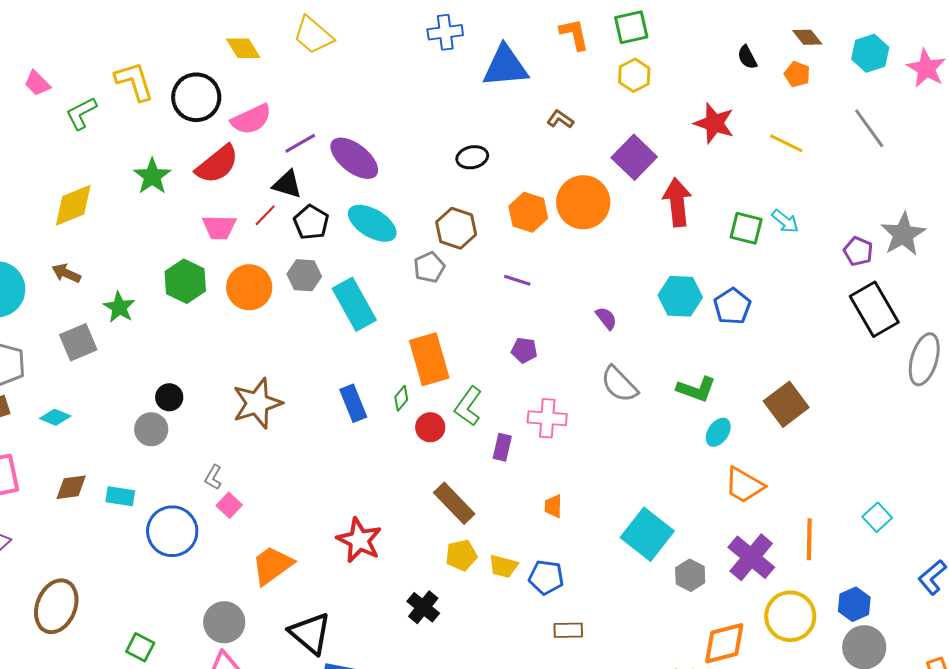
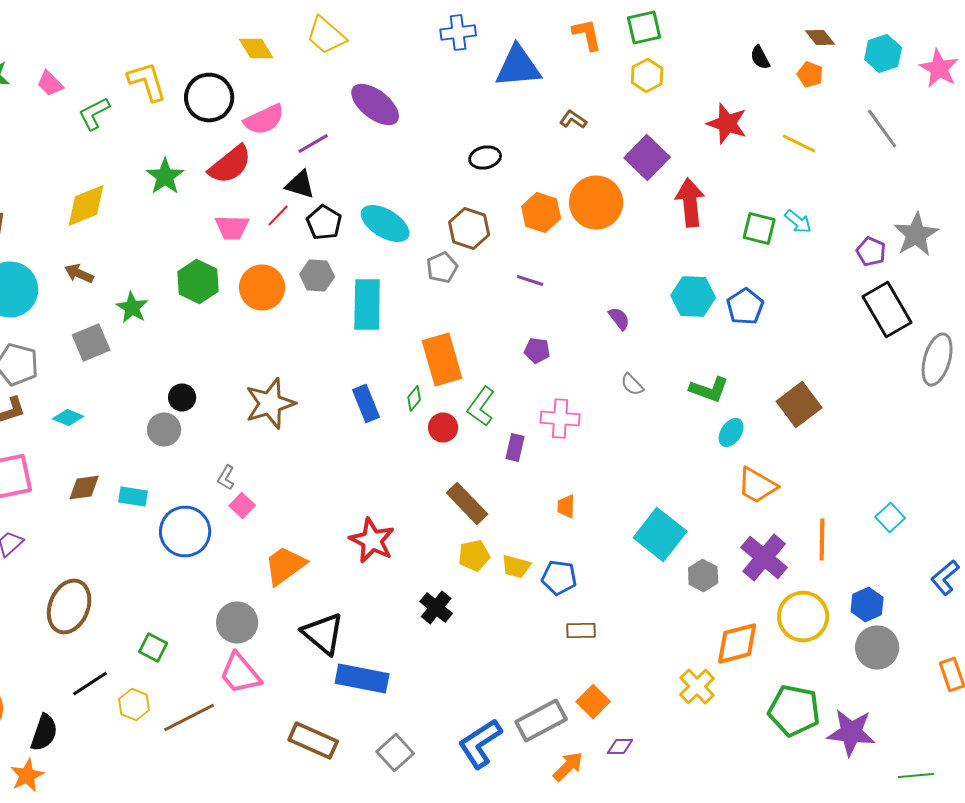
purple ellipse: (354, 158) -> (375, 104), moved
cyan rectangle: (354, 304) -> (367, 304), turned 30
gray semicircle: (619, 384) -> (632, 384), size x0.6

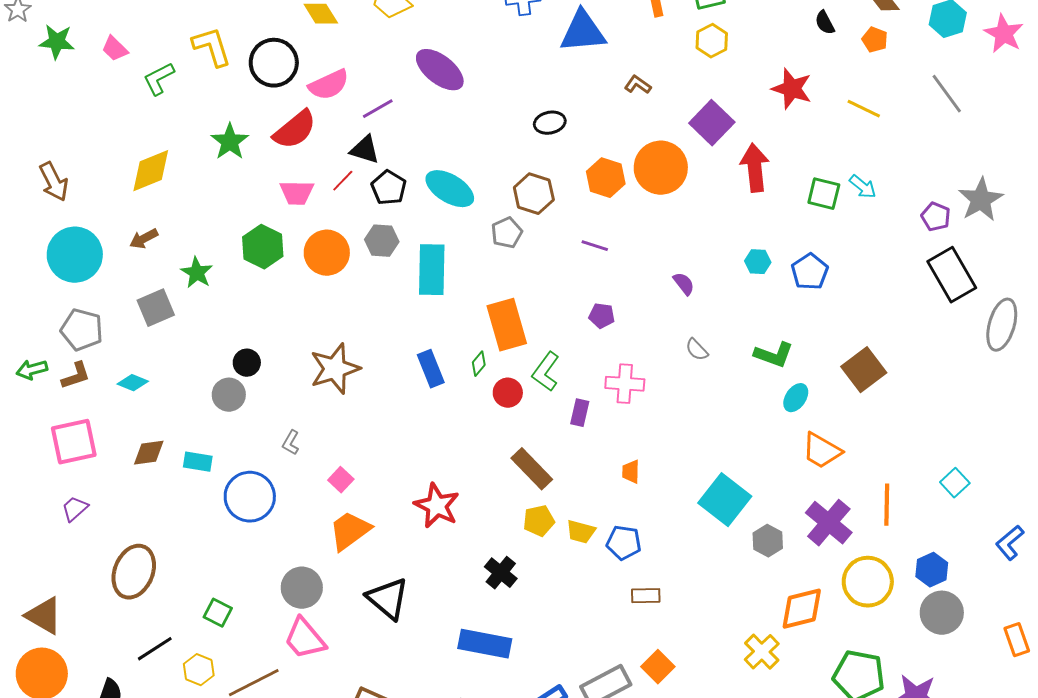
brown arrow: (79, 274) -> (144, 239), turned -52
cyan hexagon: (693, 296) -> (758, 262), size x0.6
pink square: (242, 506) -> (341, 480), moved
blue rectangle: (362, 678) -> (485, 644), moved

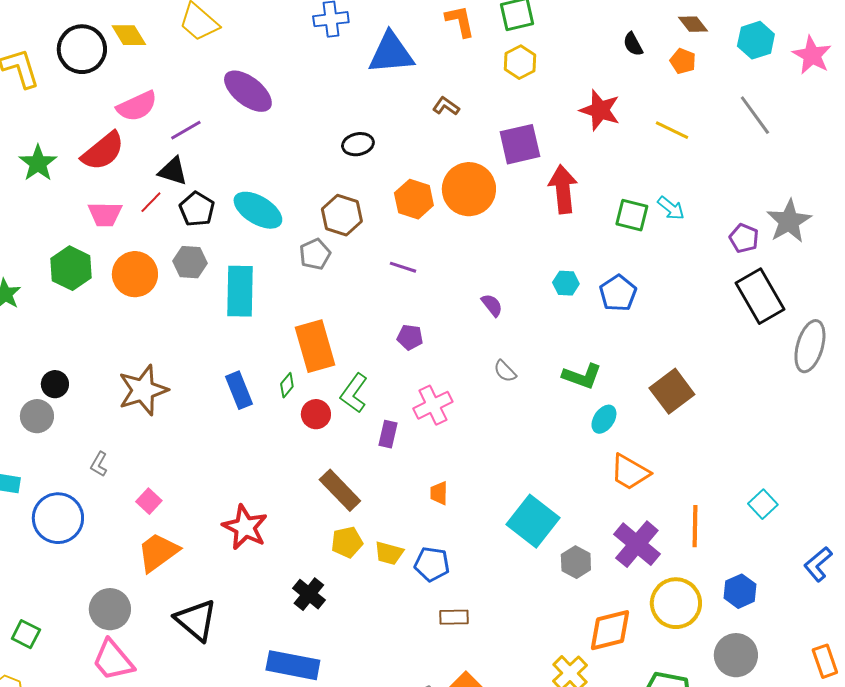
black circle: (274, 63) -> (82, 49), moved
purple square: (712, 123) -> (520, 144), turned 33
pink cross: (625, 384) -> (433, 405), turned -30
gray circle: (942, 613) -> (736, 655), moved

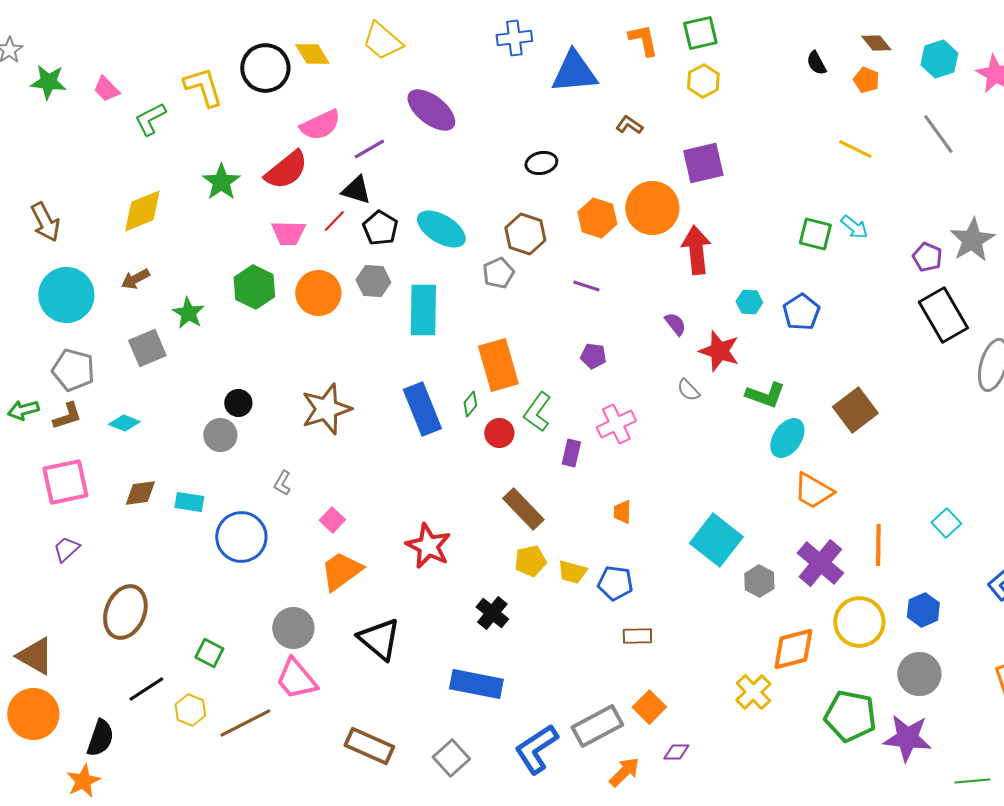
red star: (600, 110) -> (719, 351), moved
red arrow: (563, 189) -> (696, 250), moved
blue rectangle: (239, 390) -> (422, 409), size x1.4
cyan ellipse: (604, 419) -> (787, 438), size x1.4

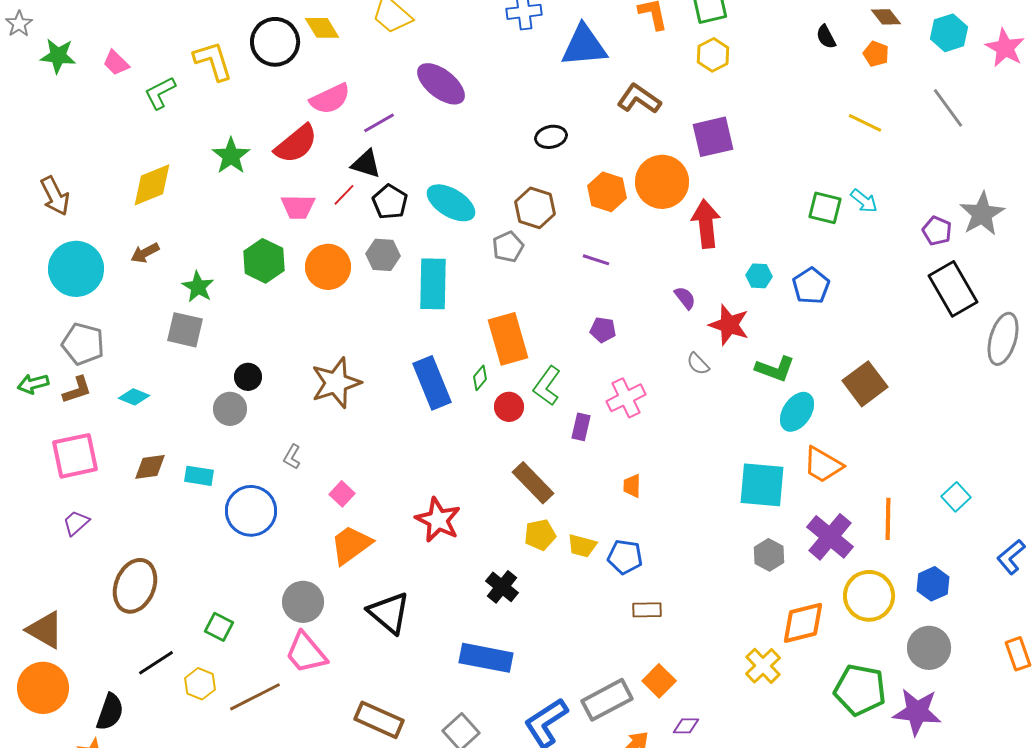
brown L-shape: (629, 125) -> (639, 99), size x1.6
gray square: (147, 348) -> (185, 330), moved, turned 36
cyan square: (716, 540) -> (762, 485), moved, turned -33

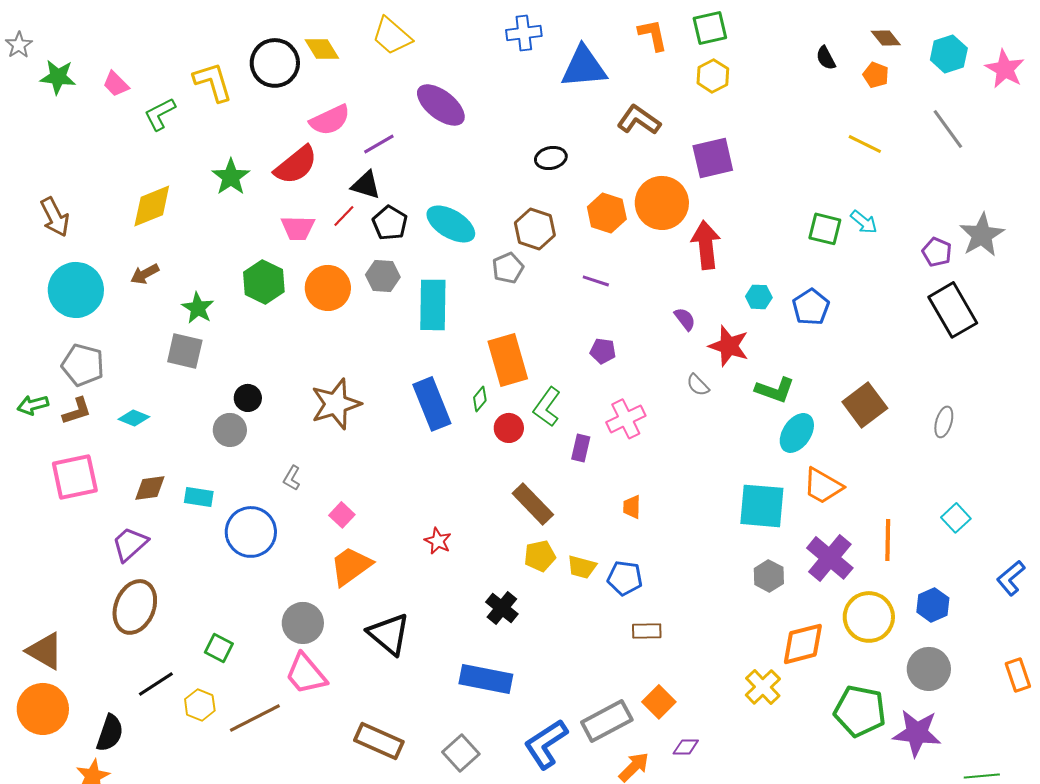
gray ellipse: (1003, 339) -> (944, 422), moved, size x0.6
red star: (438, 520) -> (438, 541), size x0.6
purple trapezoid: (76, 523) -> (130, 544), moved, size x1.4

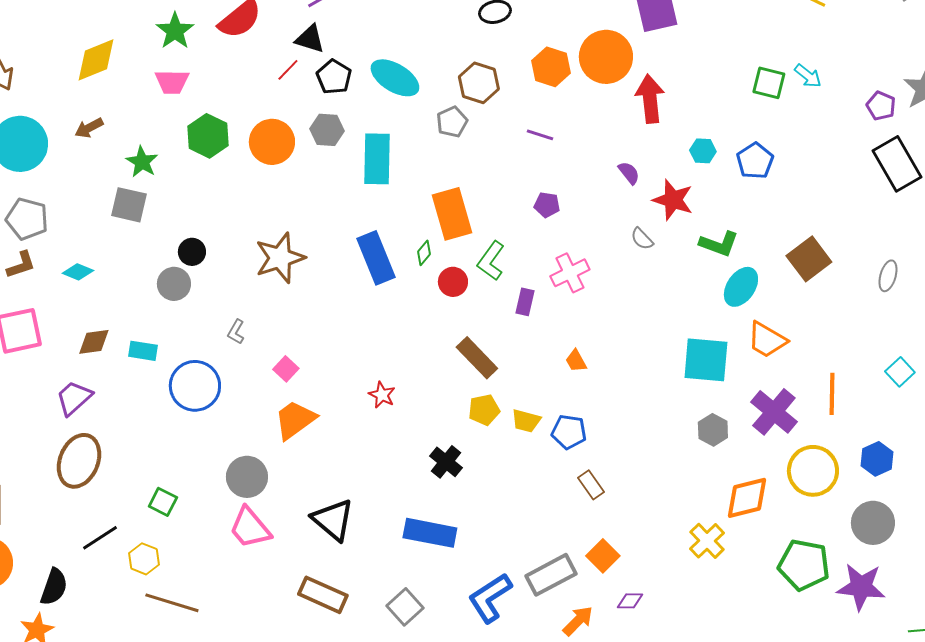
pink trapezoid: (298, 228) -> (172, 82), moved
orange trapezoid: (632, 507) -> (576, 361), turned -30
brown rectangle: (647, 631) -> (591, 485), turned 56
black triangle: (389, 634) -> (333, 520), moved
brown line: (255, 718) -> (172, 603), moved, turned 44

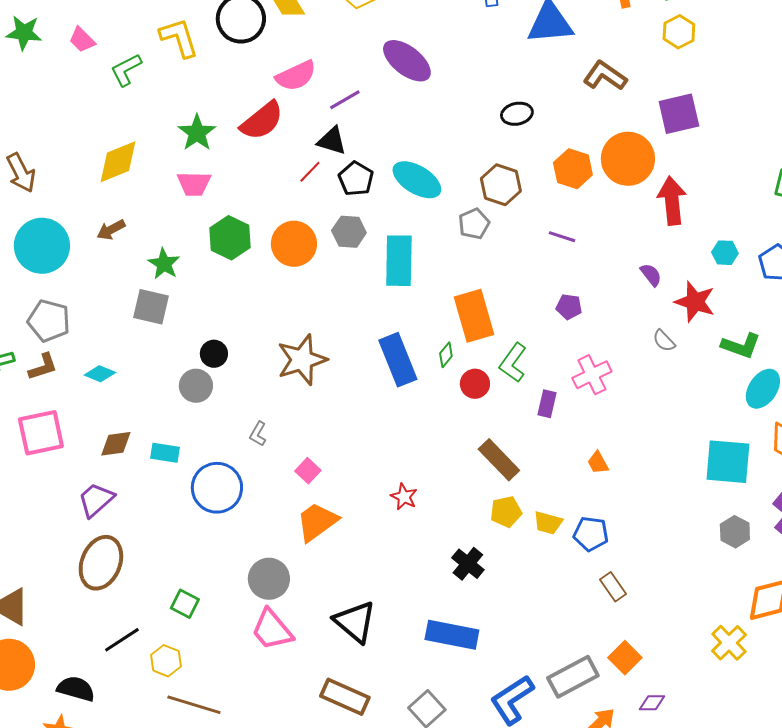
black semicircle: (54, 587) -> (76, 689), turned -93

